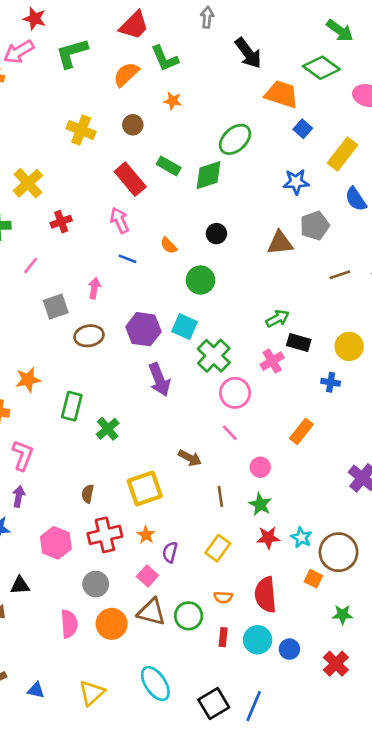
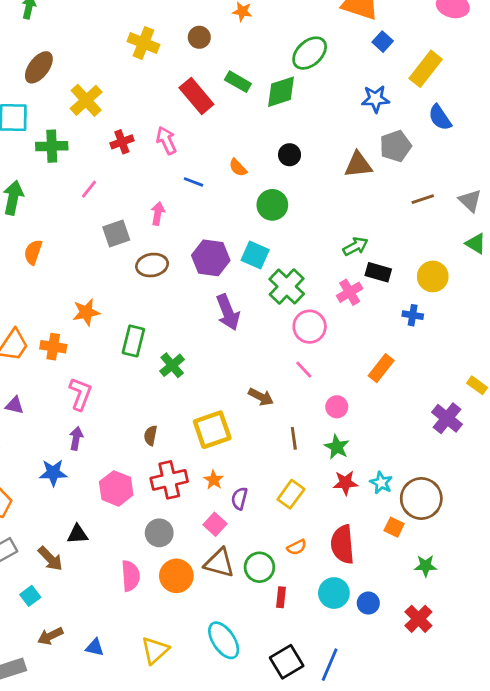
pink arrow: (120, 220) -> (166, 140), moved
orange semicircle: (223, 597) -> (297, 547), turned -30
red rectangle: (223, 637) -> (281, 597), moved

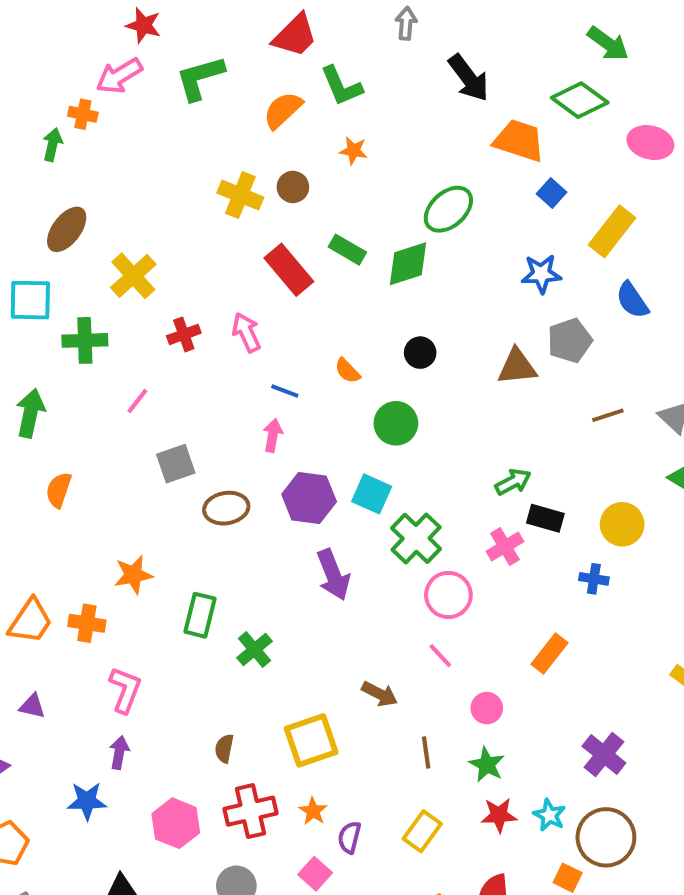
yellow cross: (143, 43) -> (240, 195), moved
pink arrow: (158, 213) -> (273, 435), moved
purple cross: (447, 418) -> (604, 755), moved

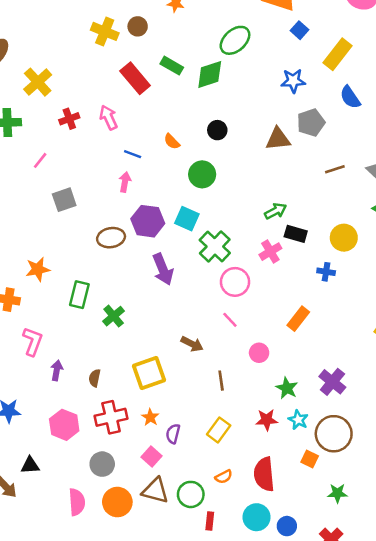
brown ellipse: (226, 508) -> (111, 238), moved
purple arrow: (119, 753) -> (57, 370), moved
green star: (487, 765) -> (287, 388), moved

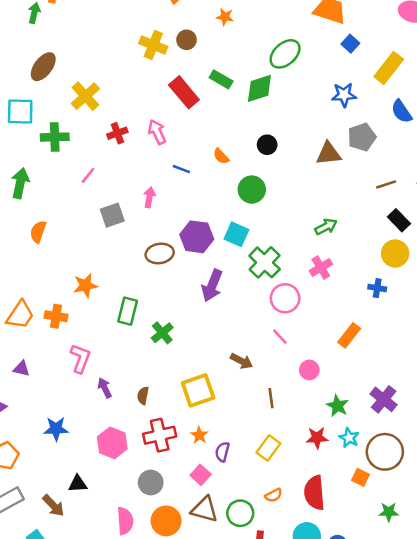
pink arrow: (125, 182) -> (149, 197), moved
black rectangle: (296, 234) -> (399, 220), moved, turned 30
purple arrow: (163, 269) -> (212, 285), turned 44
purple arrow: (57, 370) -> (105, 388), turned -36

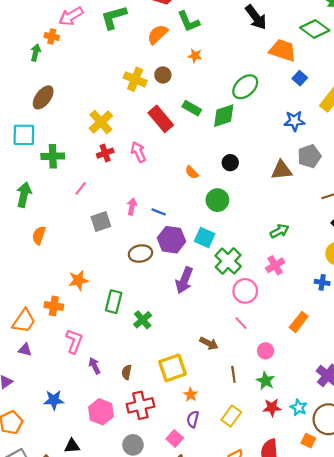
yellow cross: (85, 96) -> (101, 122), moved
blue line: (181, 169) -> (159, 212), moved
orange trapezoid: (20, 315) -> (24, 321), moved
green star: (337, 406) -> (266, 381), moved
orange star: (199, 435) -> (191, 395), moved

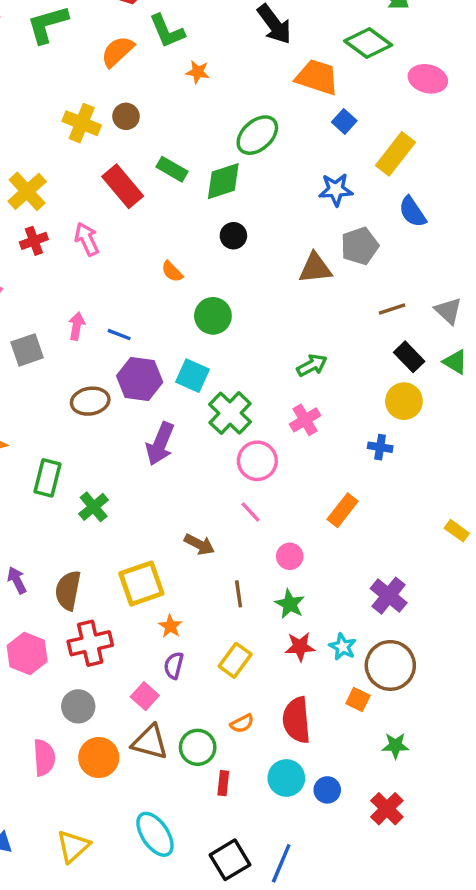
orange star: (195, 56) -> (198, 72), moved
black circle: (230, 163) -> (233, 236), moved
brown semicircle: (127, 372) -> (68, 590), size x1.6

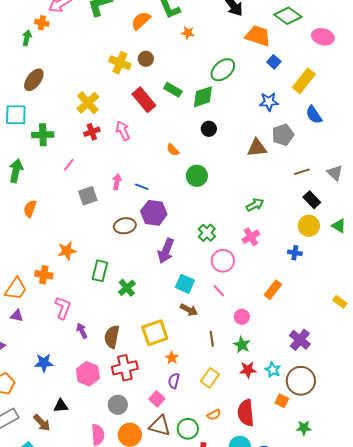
green triangle: (455, 362) -> (339, 226), moved
cyan square: (193, 376) -> (185, 284), moved
green cross: (230, 413) -> (207, 233), size x0.7

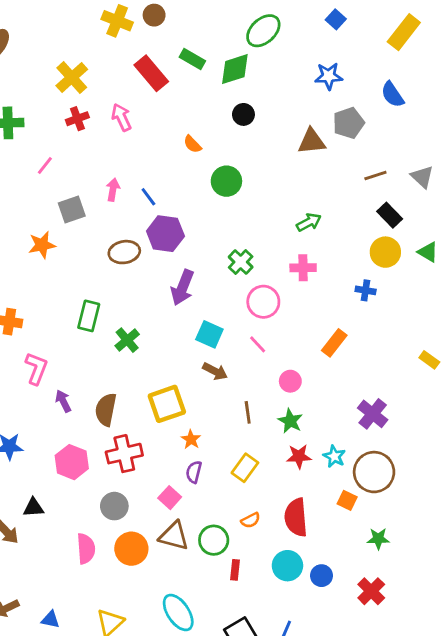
yellow rectangle: (304, 81) -> (404, 32), moved
blue line: (142, 187) -> (148, 197), turned 32
pink cross: (251, 237) -> (303, 268), turned 30
orange star: (67, 251) -> (42, 245), moved

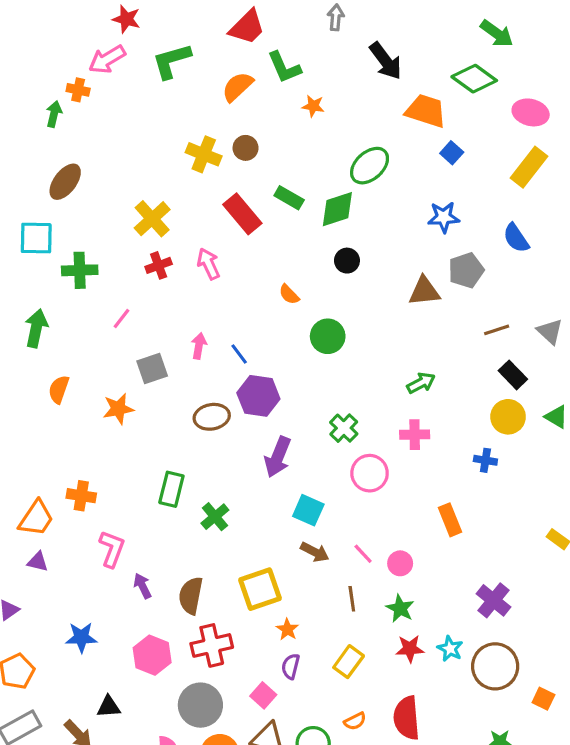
orange rectangle: (334, 343) -> (450, 520), turned -60
pink line: (258, 344) -> (363, 554), moved
orange square: (347, 500) -> (543, 699), moved
gray circle: (114, 506) -> (200, 705), size x1.4

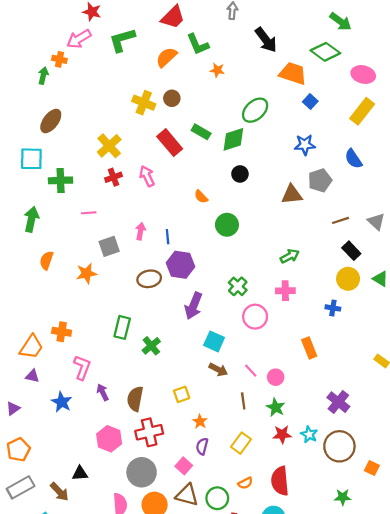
pink line: (122, 319) -> (89, 213), turned 48
blue line: (239, 354) -> (168, 237), turned 32
yellow square: (260, 589) -> (182, 394), size x0.6
blue star: (81, 637) -> (62, 402), moved, turned 30

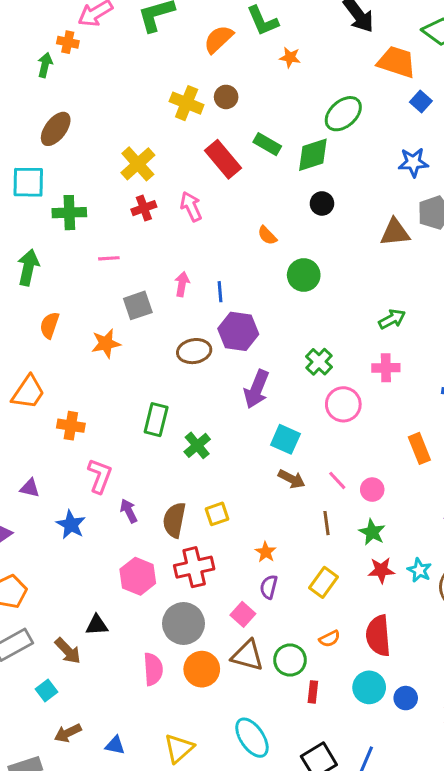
orange trapezoid: (31, 347) -> (28, 392), moved
yellow square: (182, 394) -> (217, 514), moved

